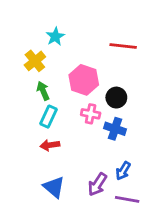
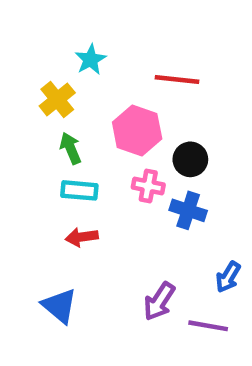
red line: (123, 46) -> (177, 79), moved
cyan rectangle: (49, 117) -> (79, 190), turned 70
blue arrow: (123, 171) -> (228, 277), moved
blue triangle: (54, 187) -> (59, 306), moved

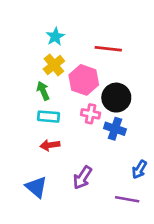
yellow cross: (57, 99) -> (54, 65), moved
black circle: (190, 159) -> (116, 98), size x1.4
purple arrow: (159, 301) -> (82, 178), moved

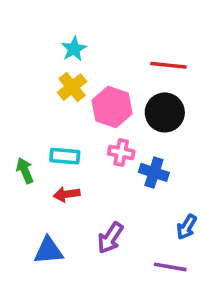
red line: (108, 49) -> (168, 65), moved
green arrow: (43, 91) -> (25, 171), moved
black circle: (116, 98) -> (165, 112), moved
blue triangle: (36, 187) -> (48, 251), turned -45

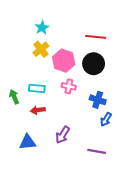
blue cross: (154, 172) -> (98, 100), moved
blue arrow: (187, 227) -> (106, 119), moved

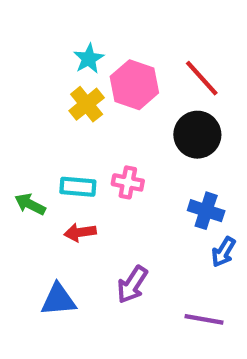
red line: (96, 37) -> (202, 78), turned 42
pink hexagon: (64, 61) -> (134, 85), moved
pink cross: (69, 86) -> (128, 182), moved
green arrow: (14, 97) -> (30, 204), turned -40

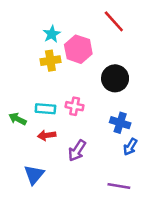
red line: (202, 78) -> (114, 21), moved
yellow cross: (87, 104) -> (50, 61), turned 30
purple arrow: (132, 285) -> (77, 151), moved
blue triangle: (58, 300) -> (34, 175), turned -45

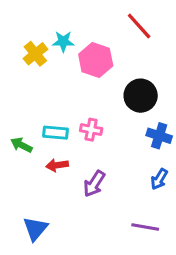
cyan star: (52, 34) -> (63, 41), turned 30
yellow cross: (50, 61) -> (35, 54), moved, turned -30
blue cross: (120, 123) -> (159, 136), moved
blue triangle: (34, 175) -> (35, 229), moved

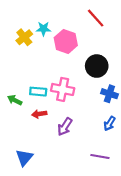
pink cross: (91, 130) -> (63, 89), size x1.5

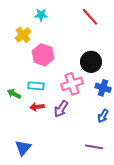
cyan star: (43, 29) -> (41, 15), moved
pink hexagon: (66, 42) -> (43, 55), moved
pink cross: (63, 89) -> (72, 84), moved, turned -30
purple arrow: (65, 127) -> (61, 109), moved

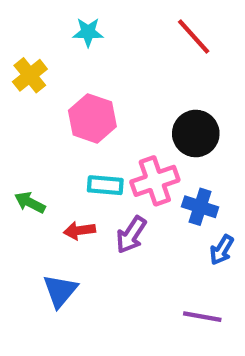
yellow cross: (23, 35) -> (30, 75), moved
cyan rectangle: (36, 86) -> (105, 185), moved
blue cross: (103, 88) -> (200, 207), moved
blue triangle: (23, 148) -> (60, 291), moved

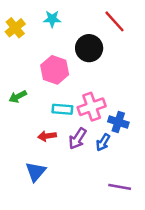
yellow cross: (30, 75) -> (15, 28), moved
black circle: (196, 134) -> (89, 48), moved
green arrow: (30, 202) -> (18, 97), moved, turned -54
blue arrow: (222, 250) -> (103, 142), moved

